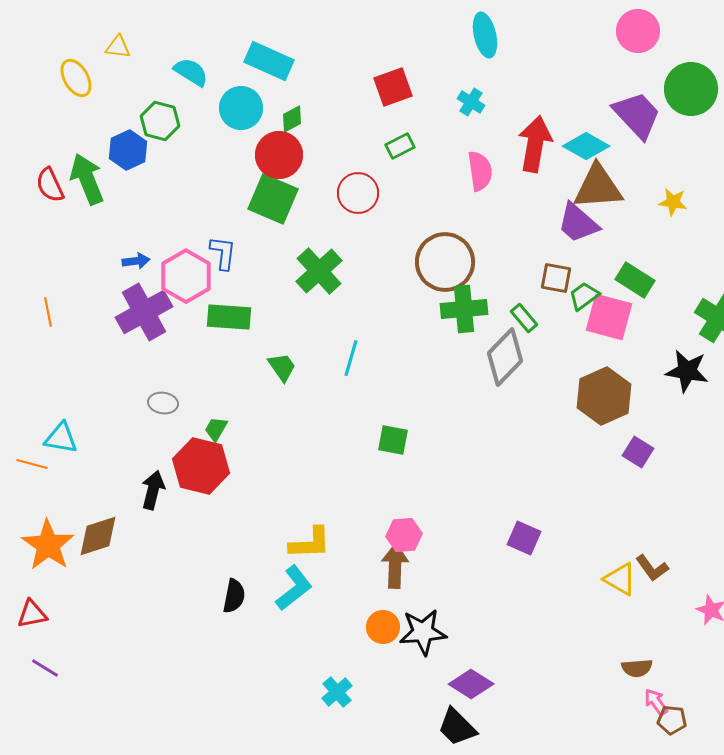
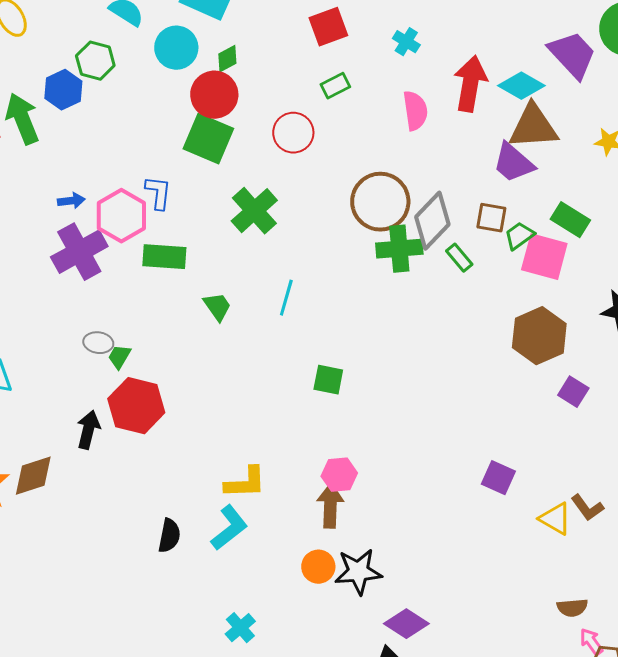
gray diamond: (505, 357) -> (432, 221), moved
green trapezoid: (216, 429) -> (119, 357), moved
purple square: (524, 538) -> (498, 478), moved
cyan cross: (337, 692) -> (240, 628), moved

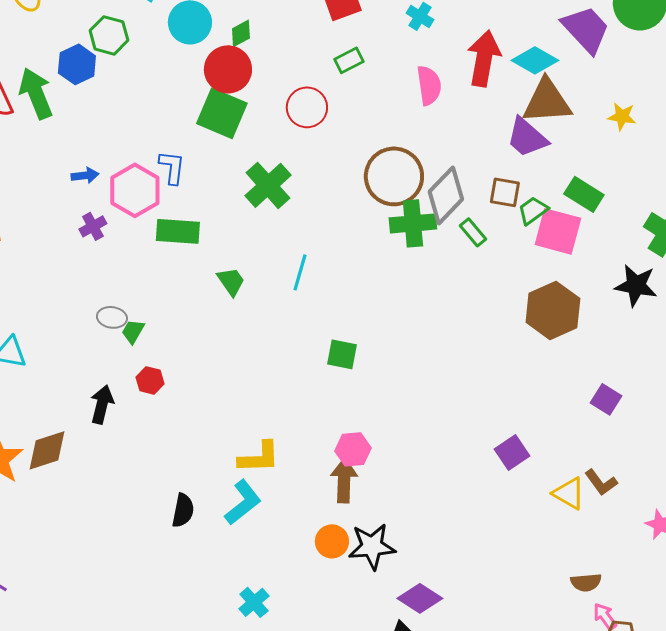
purple cross: (79, 252) -> (93, 226), size x0.5
purple square: (573, 392) -> (606, 399), moved
red hexagon: (136, 406) -> (150, 380), size x0.5
purple square: (498, 478) -> (512, 452), turned 32

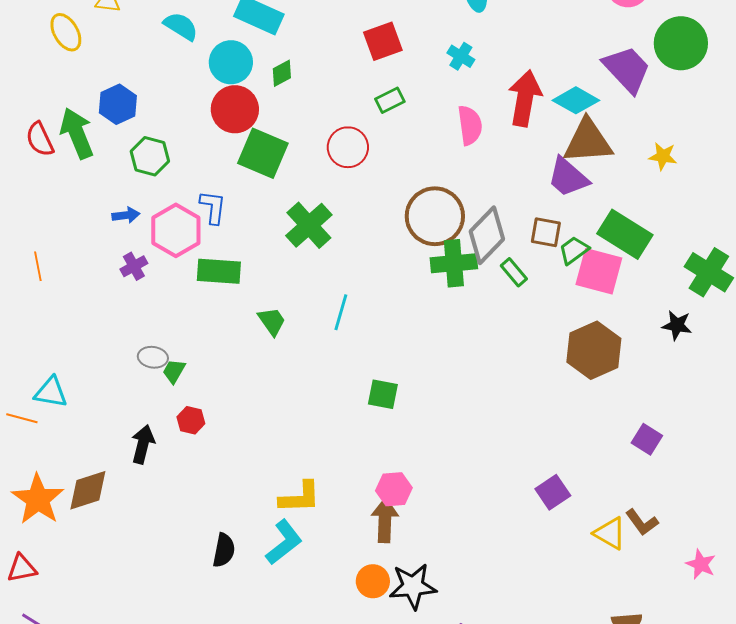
green hexagon: (109, 35) -> (150, 156), moved
red circle: (228, 69) -> (235, 109), moved
green rectangle: (584, 194) -> (625, 234), size x1.4
black star: (636, 285) -> (677, 325), size x0.7

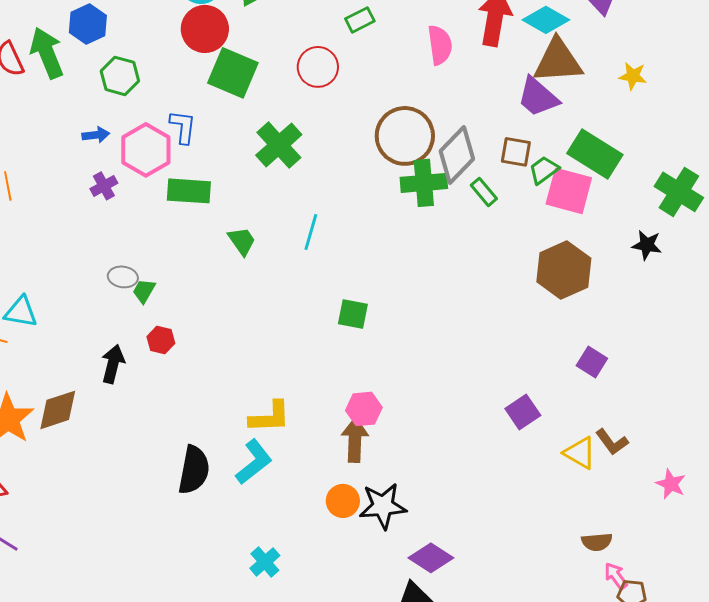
purple square: (647, 439) -> (592, 362), moved
black semicircle: (224, 550) -> (194, 470), size x1.4

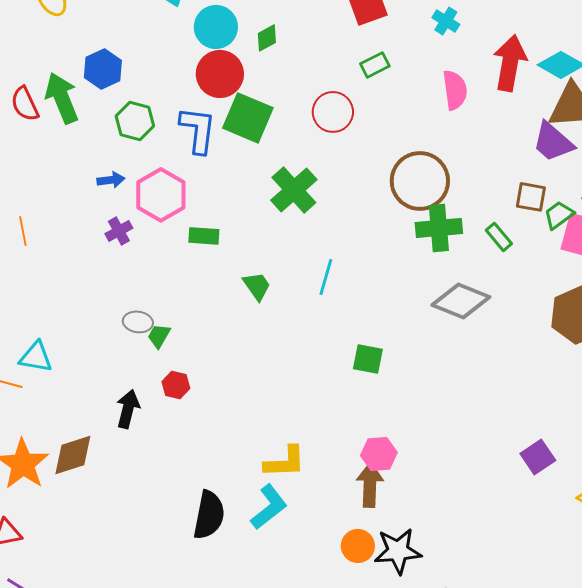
blue L-shape: (183, 127) -> (198, 130), moved, size x1.4
gray diamond: (457, 155) -> (461, 301), moved, turned 68
green rectangle: (189, 191) -> (204, 236), size x0.7

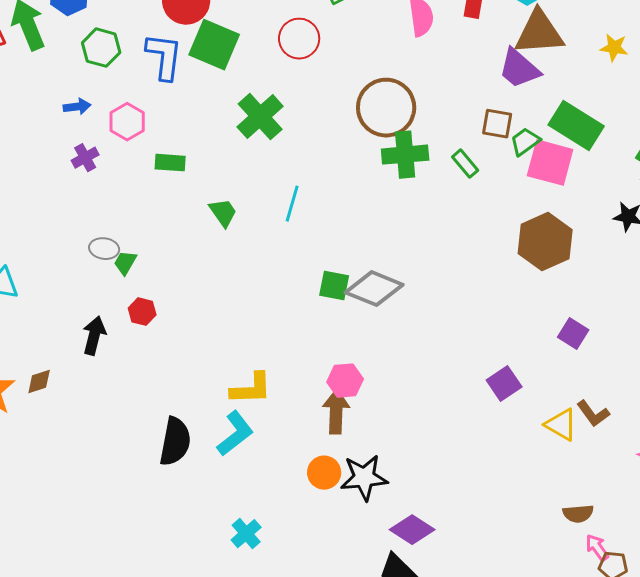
pink hexagon: (161, 195) -> (127, 122), size x0.7
gray diamond: (461, 301) -> (374, 289), moved
brown diamond: (73, 455) -> (39, 382), size x0.6

